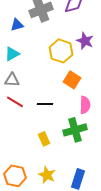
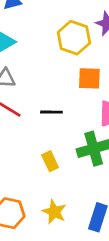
orange square: (72, 80) -> (89, 78), turned -30

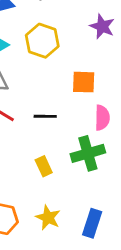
yellow hexagon: (74, 38) -> (42, 41), moved

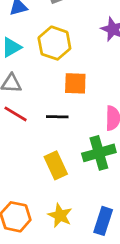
orange square: (84, 82) -> (75, 83), moved
yellow rectangle: (44, 166) -> (56, 165), size x1.4

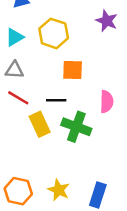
green cross: (99, 153) -> (76, 127), moved, turned 36
yellow rectangle: (56, 165) -> (40, 124), moved

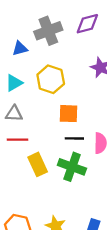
red line: (18, 98) -> (18, 140), turned -30
black line: (56, 100) -> (74, 138), moved

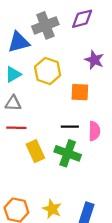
blue triangle: (20, 49) -> (19, 42), size x1.5
orange square: (68, 114) -> (80, 92), moved

